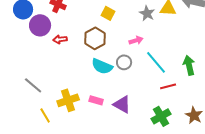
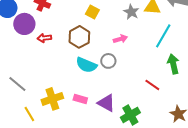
cyan line: (156, 62) -> (163, 36), moved, turned 70
red line: (168, 86) -> (152, 85), turned 49
green cross: (161, 116) -> (130, 115), moved

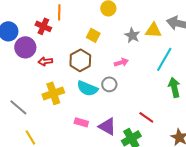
red line: (152, 85) -> (146, 117), moved
yellow cross: (52, 99) -> (53, 93), moved

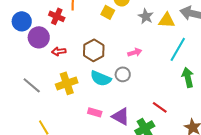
yellow square: (93, 35) -> (108, 12), moved
gray star: (132, 35) -> (146, 16), moved
gray line: (18, 107) -> (32, 85), moved

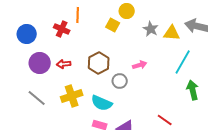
purple circle: (39, 37) -> (40, 63), moved
gray circle: (123, 74) -> (120, 81), moved
cyan semicircle: (101, 78) -> (102, 103), moved

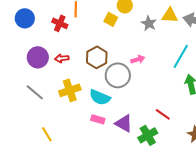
yellow triangle: (172, 33) -> (170, 15), moved
blue circle: (27, 34) -> (25, 18), moved
gray circle: (120, 81) -> (118, 75), size x1.6

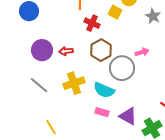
red cross: (60, 23) -> (92, 23), moved

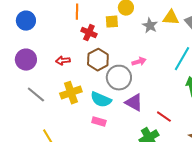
yellow square: (115, 12) -> (112, 22), turned -32
purple circle: (42, 50) -> (26, 60), moved
purple triangle: (128, 116) -> (134, 103), moved

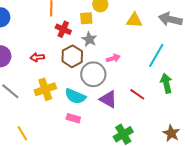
yellow triangle: (171, 18) -> (134, 20), moved
gray star: (150, 26) -> (89, 39), moved
red line: (164, 117) -> (137, 94), moved

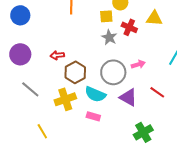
red cross: (63, 29) -> (129, 27), moved
brown hexagon: (72, 56) -> (75, 72), moved
pink arrow: (113, 58) -> (138, 64), moved
yellow cross: (45, 89) -> (65, 99), moved

